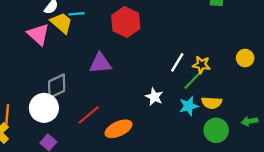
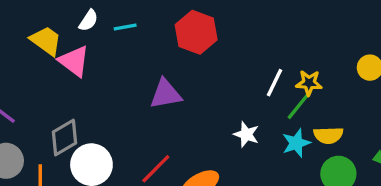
yellow trapezoid: (61, 23) -> (46, 41), moved
gray diamond: (57, 86) -> (64, 138), moved

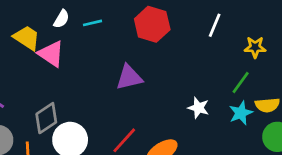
white line: (274, 83) -> (215, 25), moved
yellow star: (309, 83) -> (255, 47), moved

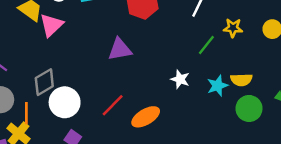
pink triangle: (51, 54) -> (51, 25), turned 40
green line: (241, 82) -> (206, 45), moved

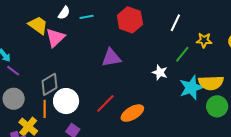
white star: (180, 79) -> (160, 72), moved
yellow semicircle: (241, 80) -> (211, 83), size x1.4
cyan star: (217, 86) -> (191, 88), size x1.4
orange line: (26, 113) -> (45, 109), moved

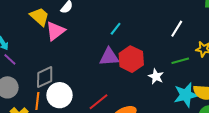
cyan line: (86, 17) -> (116, 29), moved, turned -48
red hexagon: (130, 20) -> (131, 59), moved
green line: (182, 54) -> (180, 61), turned 30

